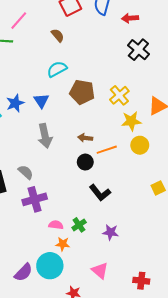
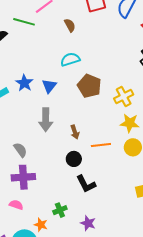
brown semicircle: (58, 35) -> (70, 25), moved
blue star: (15, 103) -> (24, 83), turned -30
brown arrow: (85, 138) -> (75, 132), moved, turned -128
black circle: (85, 162) -> (74, 159), moved
pink semicircle: (56, 225) -> (16, 205), moved

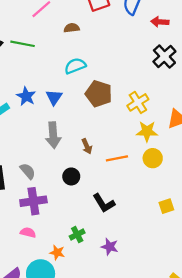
green line: (24, 22) -> (23, 44), moved
brown semicircle: (70, 25) -> (72, 28), turned -64
black circle: (74, 159) -> (71, 176), moved

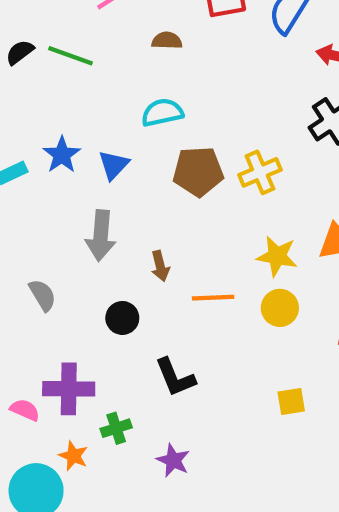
brown pentagon: (99, 94) -> (198, 171), turned -30
yellow cross: (138, 102) -> (260, 172), moved
purple cross: (33, 201) -> (69, 389), moved

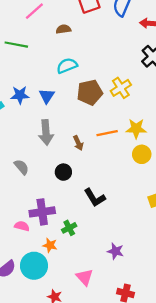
blue star: (62, 155) -> (20, 95), turned -30
orange line: (213, 298) -> (107, 133), moved
purple star: (173, 460) -> (116, 251), moved

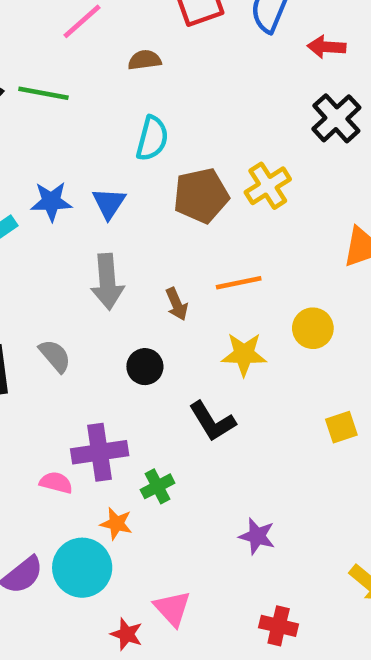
cyan semicircle: (67, 66) -> (152, 138), turned 126
yellow star: (136, 129) -> (244, 354), moved
pink triangle: (85, 277) -> (172, 608), moved

